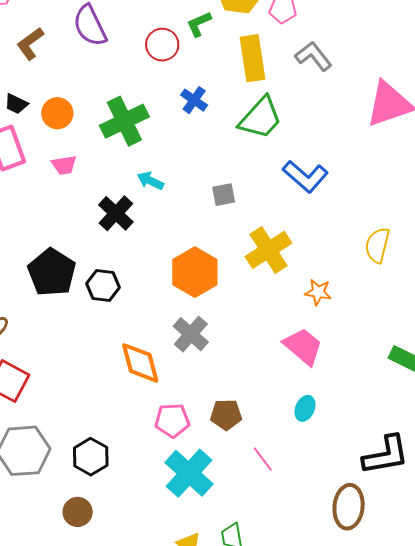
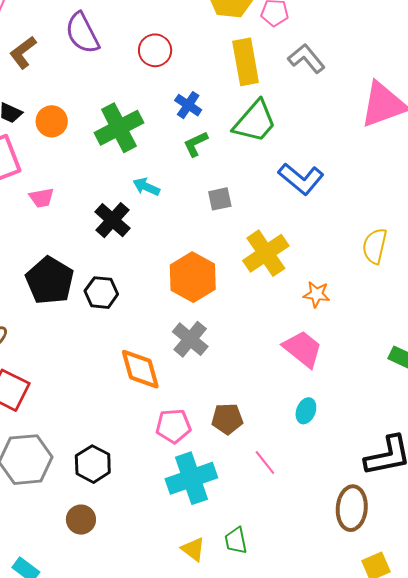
green L-shape: (199, 24) -> (196, 144), moved
pink trapezoid: (64, 165) -> (42, 198), moved
cyan cross: (189, 473) -> (191, 478), turned 30

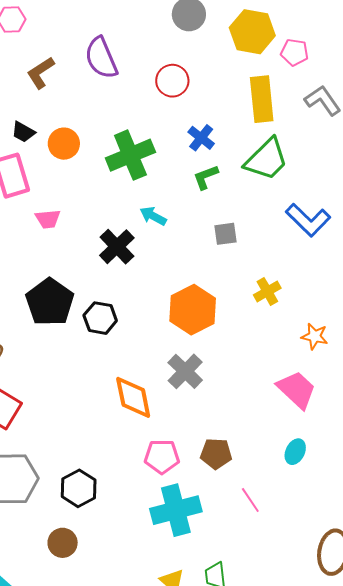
yellow cross: (266, 253) -> (267, 291), size x0.6

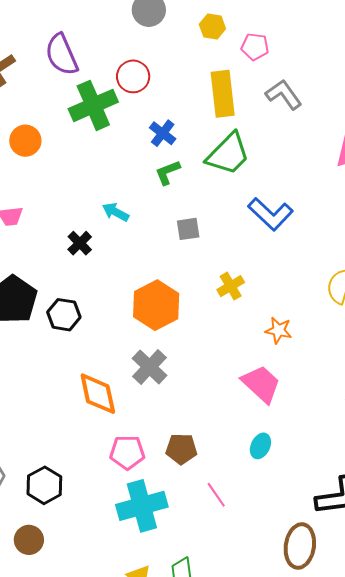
yellow hexagon: (252, 32) -> (212, 27), size x0.6
green cross: (130, 155) -> (93, 105), moved
black cross: (117, 247) -> (80, 243), size x0.7

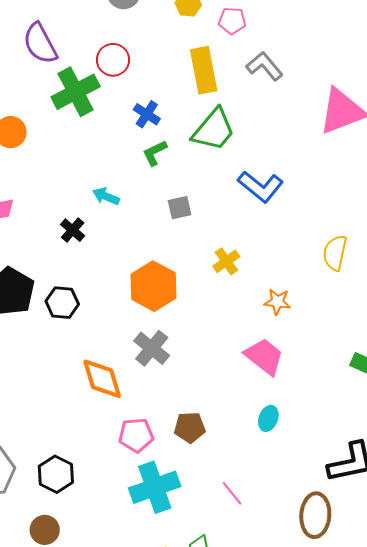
pink line: (216, 495) -> (232, 493), moved

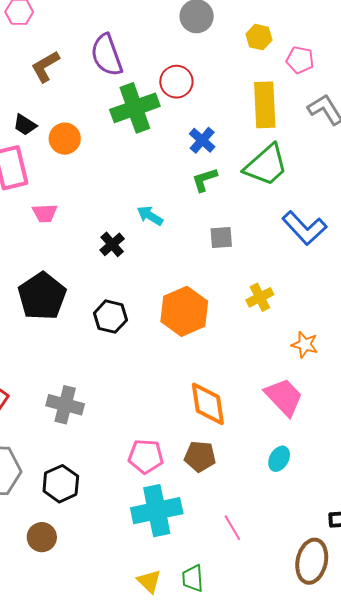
black hexagon: (62, 303) -> (110, 317), moved
gray cross: (152, 348) -> (65, 405), moved, turned -33
orange diamond: (102, 379) -> (208, 404), moved

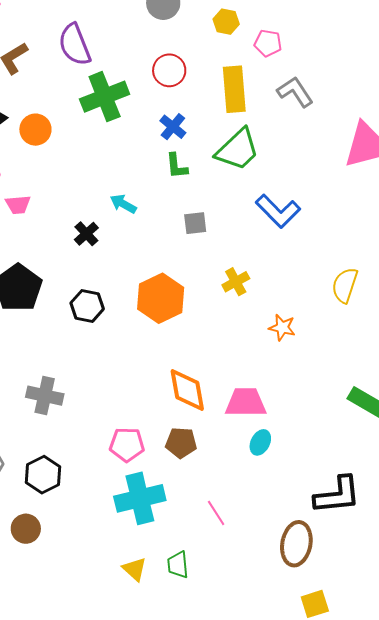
red circle: (176, 82) -> (169, 70), moved
green L-shape: (205, 180) -> (177, 166), turned -76
pink trapezoid: (284, 397) -> (246, 402), moved, turned -45

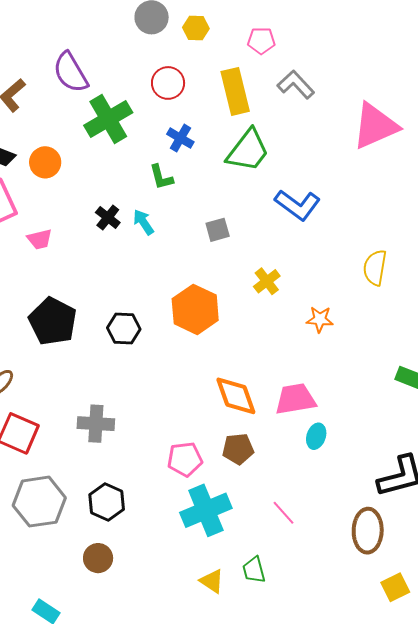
yellow hexagon: (226, 22) -> (196, 28), moved
green L-shape: (177, 166) -> (161, 177), moved
cyan arrow: (123, 204) -> (143, 222), turned 36
black cross: (86, 234) -> (108, 218), moved

